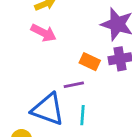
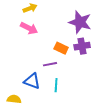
blue triangle: (48, 109) -> (32, 81), size x0.7

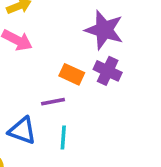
purple cross: (82, 46) -> (108, 71), turned 35

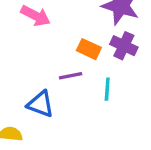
cyan line: (63, 137) -> (107, 89), moved

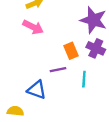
orange rectangle: (89, 49) -> (71, 51), turned 42

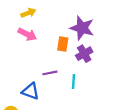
purple cross: (96, 48) -> (84, 54), turned 35
orange rectangle: (71, 51) -> (63, 44), moved, turned 32

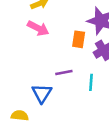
blue triangle: (31, 91) -> (42, 93), turned 42

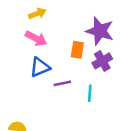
blue triangle: (42, 93) -> (40, 67), moved, turned 35

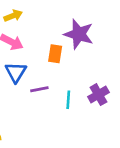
purple cross: (102, 61) -> (98, 95), moved
blue triangle: (40, 67) -> (16, 72), turned -35

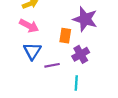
purple cross: (98, 95) -> (81, 54), moved
cyan line: (68, 100) -> (76, 83), moved

